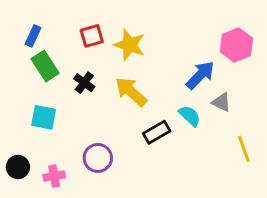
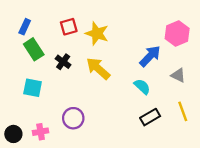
gray triangle: (221, 102) -> (178, 75), moved
black rectangle: (157, 132) -> (150, 117), moved
black circle: (18, 167) -> (13, 134), moved

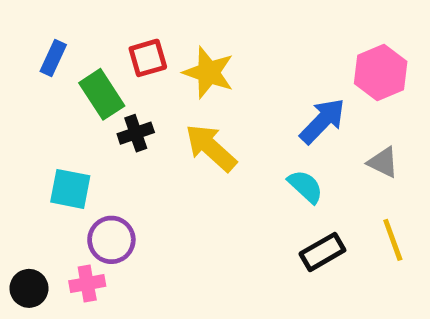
green rectangle: (34, 49) -> (102, 94), moved
black cross: (63, 62) -> (136, 133), turned 35
purple circle: (73, 118) -> (111, 240), moved

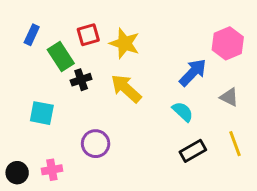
purple circle: (111, 240) -> (96, 144), moved

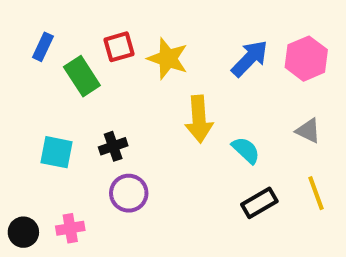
blue arrow: (193, 72) -> (250, 59), moved
black cross: (81, 80) -> (113, 146), moved
yellow arrow: (126, 88) -> (199, 119), moved, turned -136

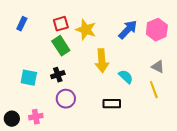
green rectangle: (82, 76) -> (61, 46), moved
yellow line: (316, 193) -> (154, 90), moved
black rectangle: (259, 203) -> (112, 104), moved, turned 30

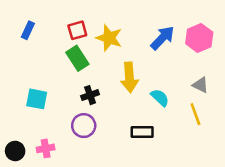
black cross: (58, 75) -> (90, 95), moved

